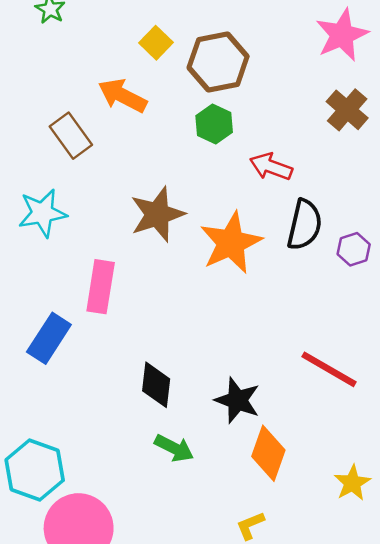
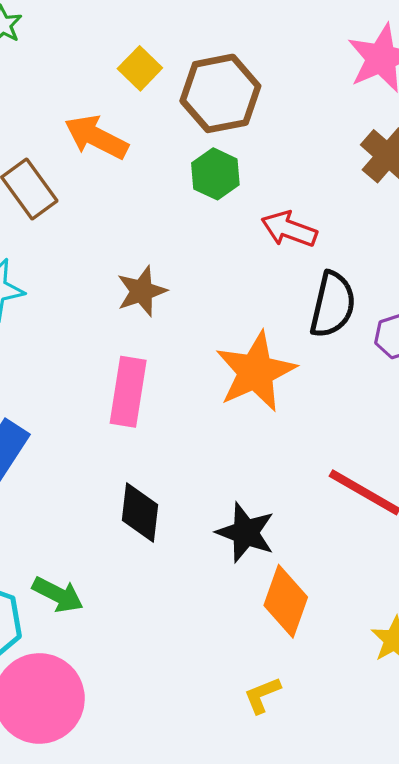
brown star: (157, 214) -> (142, 291), size x0.7
orange star: (231, 243) -> (256, 372), moved
pink rectangle: (101, 287) -> (128, 392), moved
green arrow: (174, 448) -> (58, 595), moved

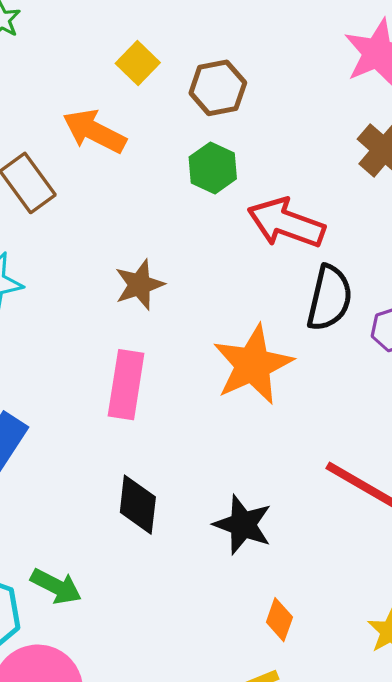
brown hexagon: (220, 93) -> (218, 88), size x0.7
red arrow: (289, 229) -> (286, 223), size x1.4
orange diamond: (286, 601) -> (279, 620), moved, size x0.6

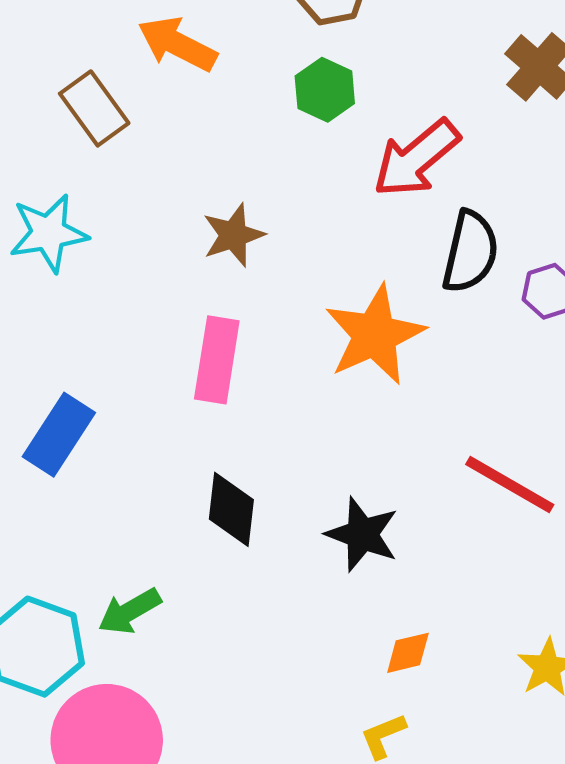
red arrow: (286, 223) -> (416, 158), turned -60
green arrow: (56, 586) -> (130, 611), turned 123
orange diamond: (279, 620) -> (408, 653), turned 57

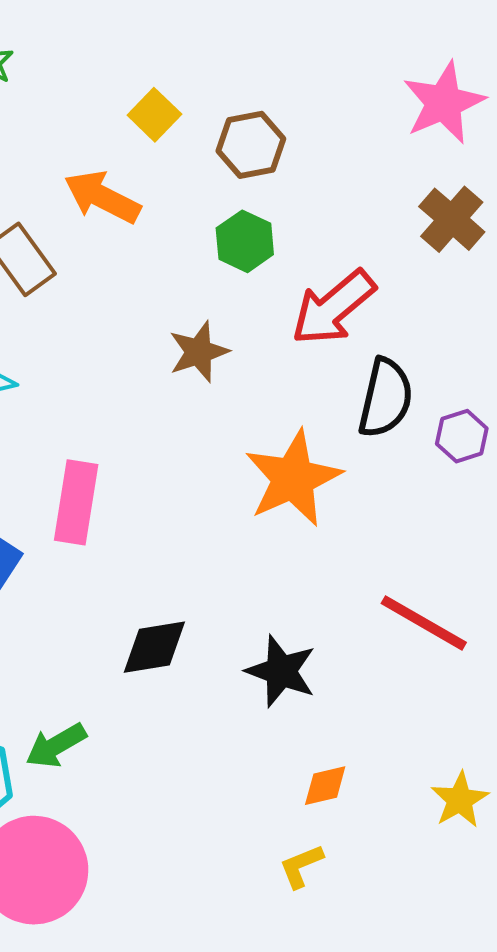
brown star: (233, 235) -> (199, 352), moved
pink rectangle: (217, 360) -> (76, 502), moved
black diamond: (231, 509) -> (154, 647), turned 74

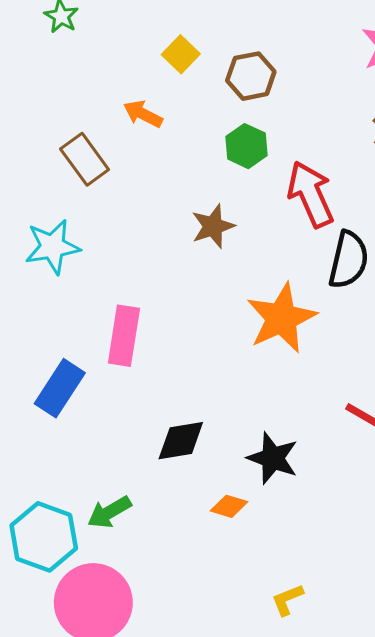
orange arrow: (102, 197) -> (143, 114), size x0.7
red arrow: (333, 308) -> (311, 194), turned 106
orange diamond: (325, 786) -> (229, 506), moved, turned 30

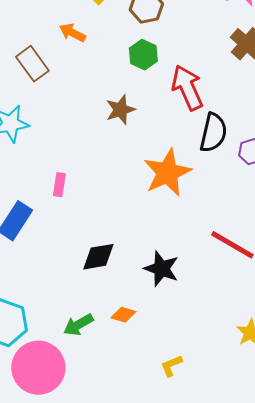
pink rectangle: (124, 336) -> (59, 185), size x0.6
orange diamond: (229, 506) -> (123, 315), moved
green arrow: (109, 512) -> (78, 325), moved

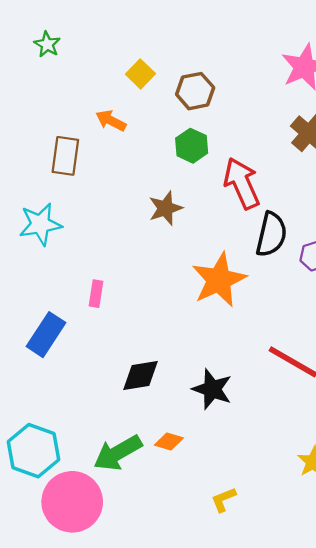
brown rectangle: (32, 64) -> (65, 156), turned 44
green arrow: (78, 325) -> (118, 453), size x1.4

